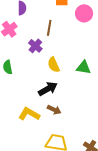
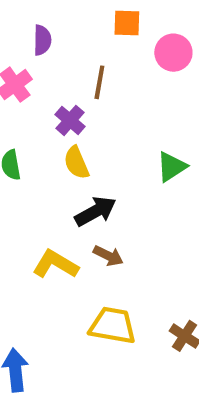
yellow semicircle: (54, 65) -> (76, 163), moved
green triangle: (84, 67) -> (172, 167), turned -42

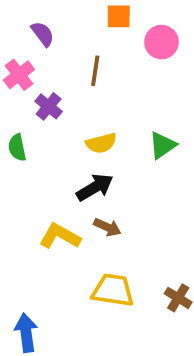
purple semicircle: (42, 40) -> (43, 34), turned -36
purple cross: (70, 120) -> (49, 106), moved
yellow semicircle: (76, 163) -> (101, 143), moved, turned -80

